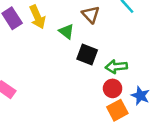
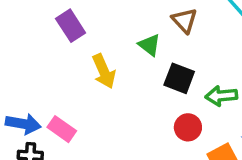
yellow arrow: (37, 17) -> (104, 71), moved
red circle: (113, 88) -> (188, 127), moved

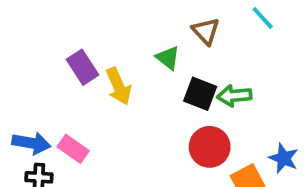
purple rectangle: (71, 26) -> (83, 67), moved
green arrow: (221, 96) -> (234, 96), moved
red circle: (188, 127) -> (210, 147), size x1.4

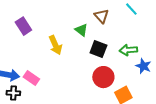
purple rectangle: (83, 67) -> (23, 26), moved
green arrow: (234, 96) -> (128, 50), moved
blue star: (284, 158) -> (143, 66), moved

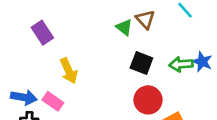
green triangle: (81, 30) -> (124, 27), moved
yellow arrow: (55, 45) -> (69, 71), moved
blue star: (143, 66) -> (202, 62), moved

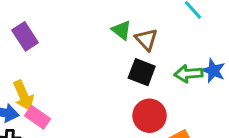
brown triangle: (145, 19) -> (146, 39), moved
yellow arrow: (69, 71) -> (23, 95), moved

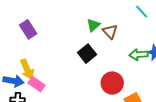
green triangle: (121, 30) -> (93, 25), turned 40
black square: (142, 72) -> (87, 54), moved, turned 30

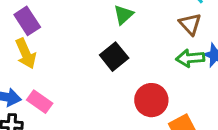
brown triangle: (110, 32) -> (190, 24), moved
yellow arrow: (27, 69) -> (26, 54), moved

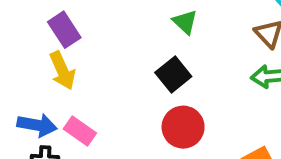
green triangle: (123, 15) -> (185, 22), turned -35
red circle: (151, 100) -> (183, 127), moved

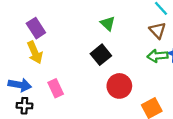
red circle: (183, 127) -> (119, 86), moved
pink rectangle: (80, 131) -> (56, 88), moved, turned 30

